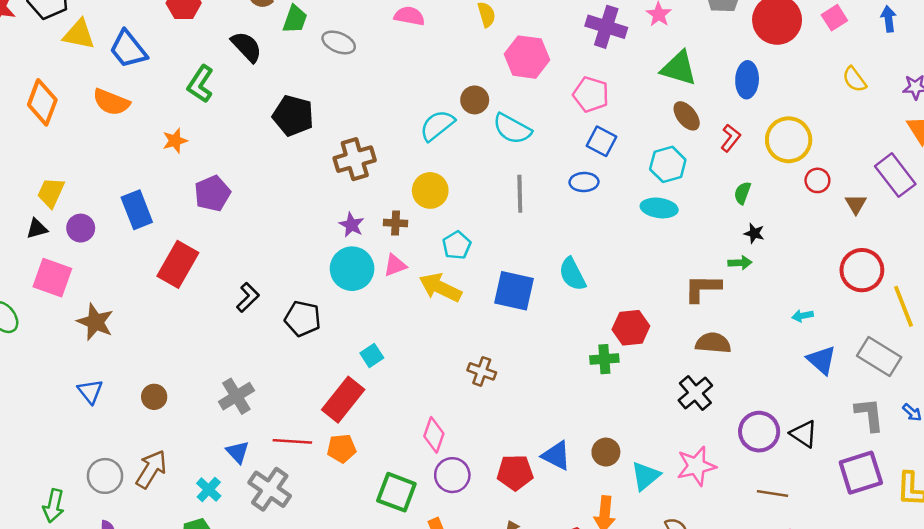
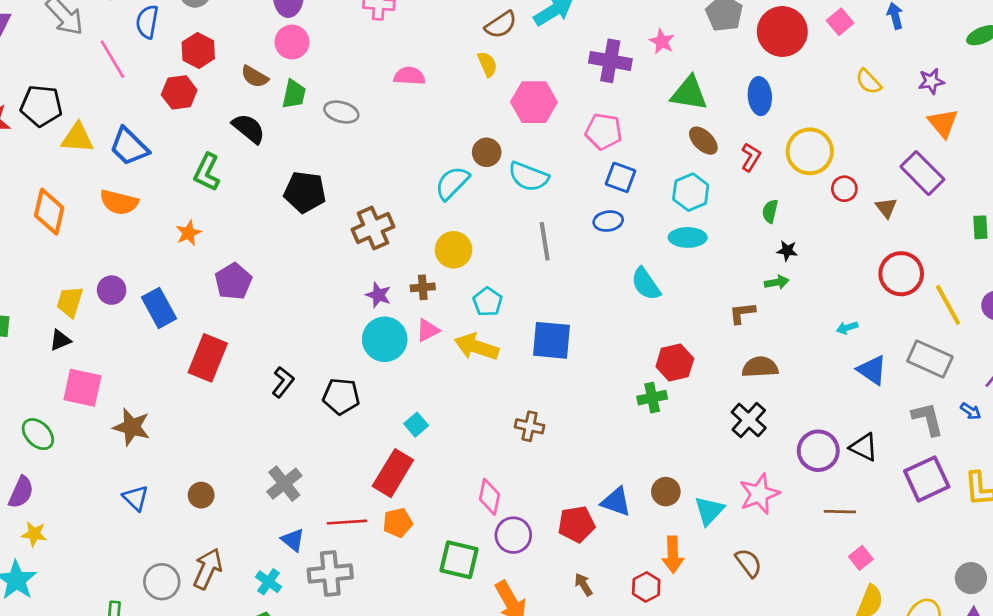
purple circle: (81, 228) -> (112, 290), moved
cyan semicircle: (572, 274) -> (646, 284), moved
brown L-shape: (703, 288) -> (742, 313), size x0.7
gray cross: (270, 489) -> (330, 573), turned -33

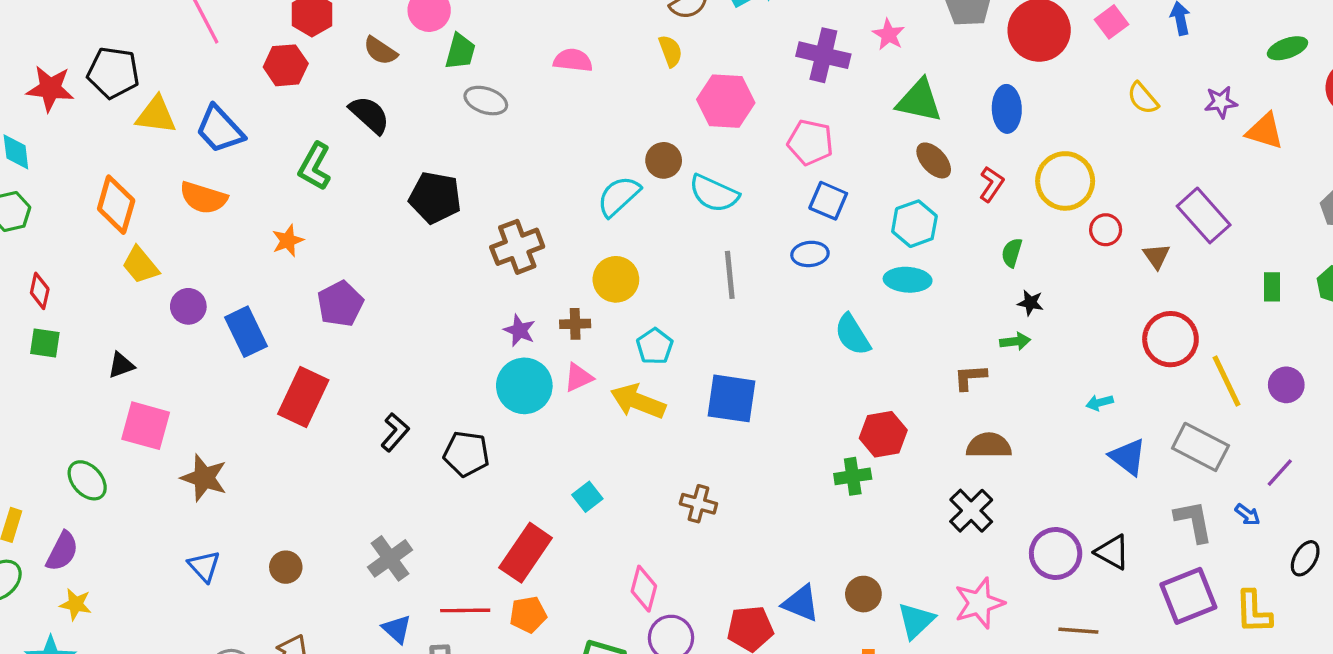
green trapezoid: (294, 94) -> (460, 52), moved
orange triangle: (943, 123) -> (1265, 131), moved, turned -36
yellow trapezoid: (70, 302) -> (140, 265), moved, turned -60
cyan square: (416, 425) -> (587, 497), moved

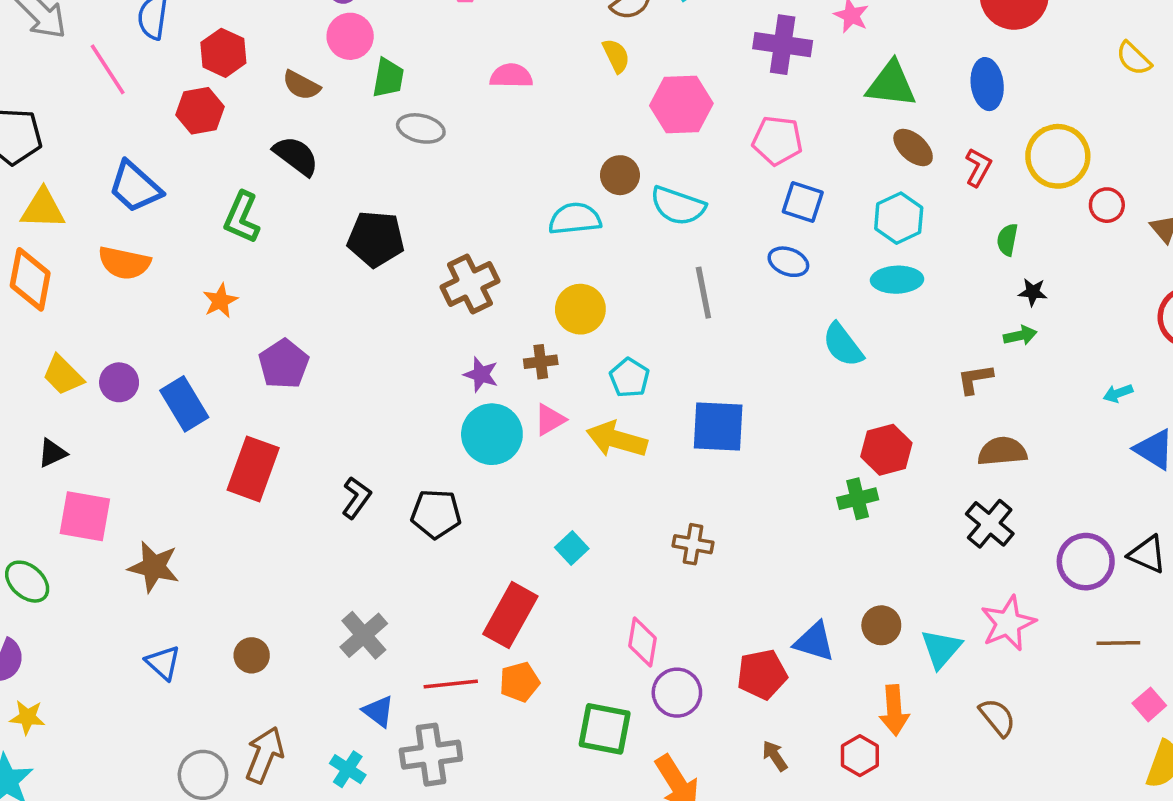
yellow triangle: (156, 115) -> (43, 209), moved
cyan semicircle: (619, 196) -> (575, 219), turned 42
blue ellipse: (810, 254) -> (788, 262), turned 32
yellow trapezoid: (140, 265) -> (63, 375), moved

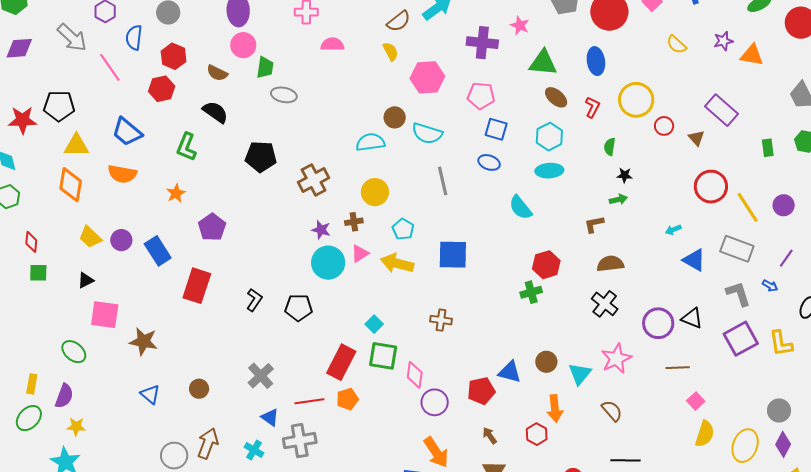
pink semicircle: (511, 76) -> (332, 44), moved
green square: (605, 729) -> (383, 356), moved

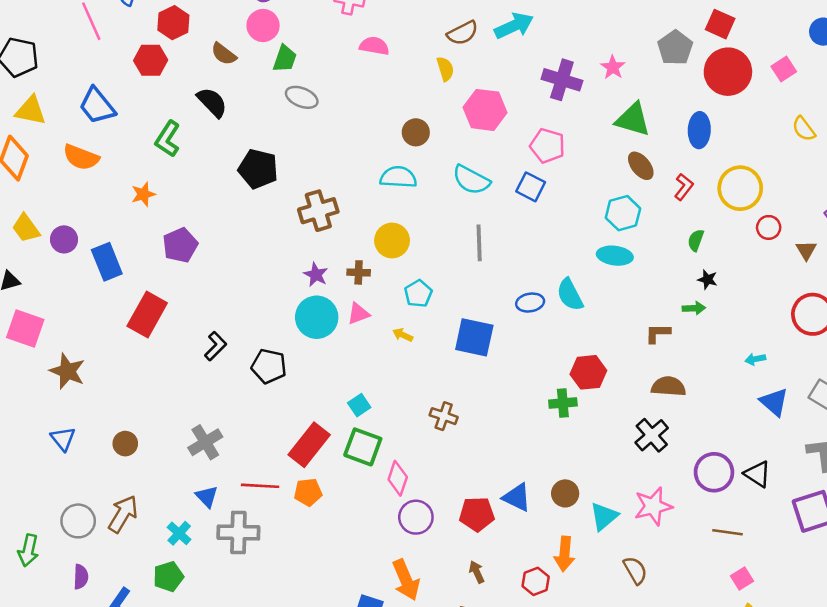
brown circle: (395, 117) -> (416, 132), moved
blue square: (496, 129) -> (531, 187), moved
blue ellipse: (489, 162) -> (530, 303), moved, turned -40
yellow arrow: (397, 263) -> (403, 335), size x0.5

